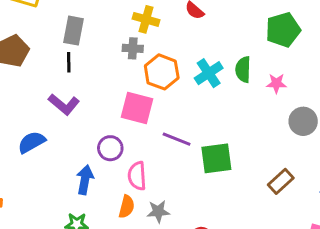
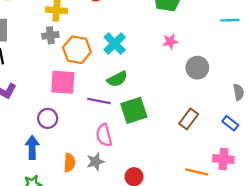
green semicircle: (243, 69) -> (117, 79), moved, turned -108
pink semicircle: (137, 176) -> (104, 135), moved

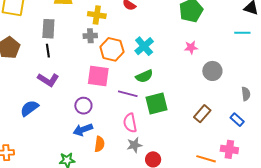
blue arrow: (32, 147) -> (83, 130), moved, turned -114
gray star: (95, 162) -> (134, 145), moved

